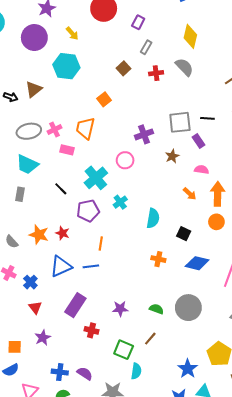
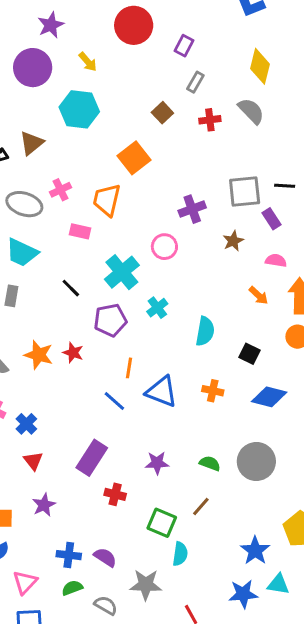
orange square: (104, 99) -> (134, 158), size x1.5
pink cross: (55, 129) -> (61, 190), moved
gray ellipse: (29, 131) -> (24, 204), turned 30
blue triangle: (61, 266) -> (162, 392), moved, turned 45
blue line: (91, 266) -> (114, 401), turned 49

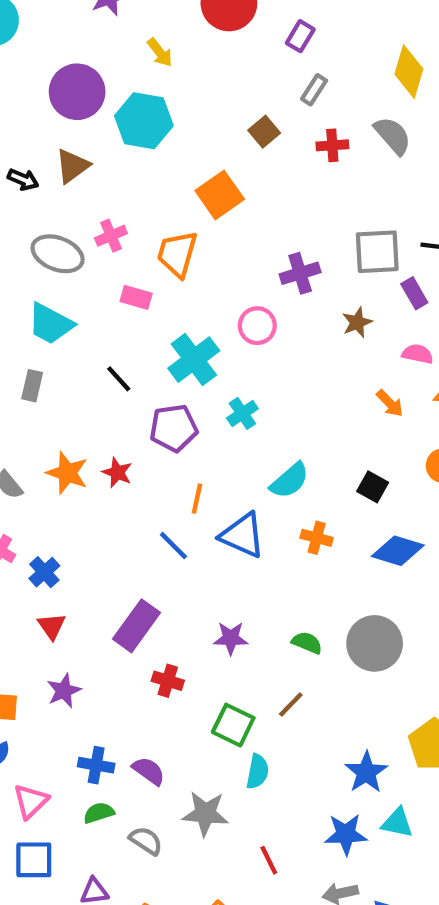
purple circle: (33, 68) -> (77, 92), moved
cyan semicircle: (205, 331) -> (290, 481), moved, turned 36

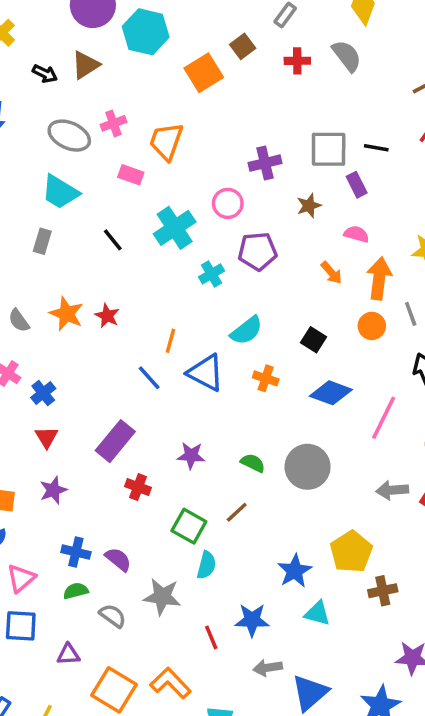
orange square: (220, 195) -> (204, 73), moved
purple pentagon: (174, 428) -> (257, 251), moved
blue star: (346, 834) -> (252, 620), moved

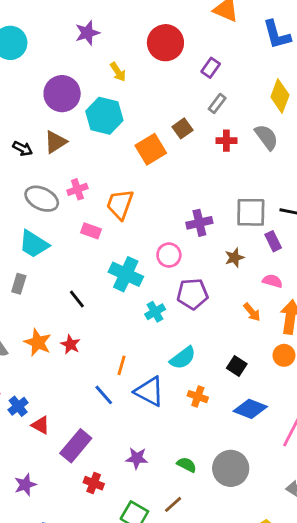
cyan cross: (175, 228) -> (126, 274), turned -32
black line: (113, 240) -> (77, 299), moved
red triangle: (47, 437) -> (41, 425), moved, turned -30

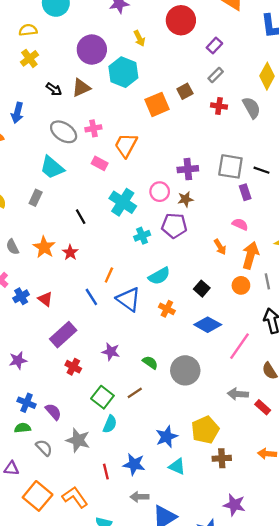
brown star: (234, 258) -> (185, 199), moved
red triangle: (41, 425) -> (45, 299), moved

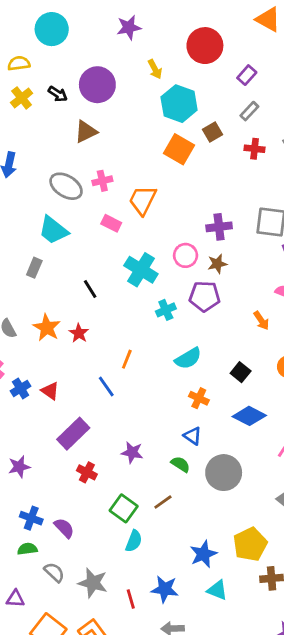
cyan hexagon: (123, 72) -> (179, 104), moved
black arrow: (54, 89) -> (58, 94), moved
orange square: (157, 104) -> (179, 149), turned -35
blue triangle: (129, 299) -> (193, 436), moved, size x0.6
gray star: (78, 440) -> (93, 583), moved

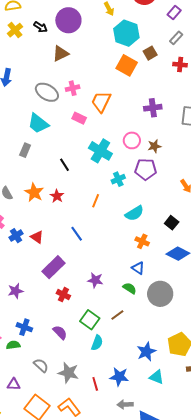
purple cross: (219, 227) -> (153, 108), moved
orange line: (127, 359) -> (96, 201), moved
purple semicircle: (64, 528) -> (60, 332), moved
green semicircle: (27, 549) -> (13, 345), moved

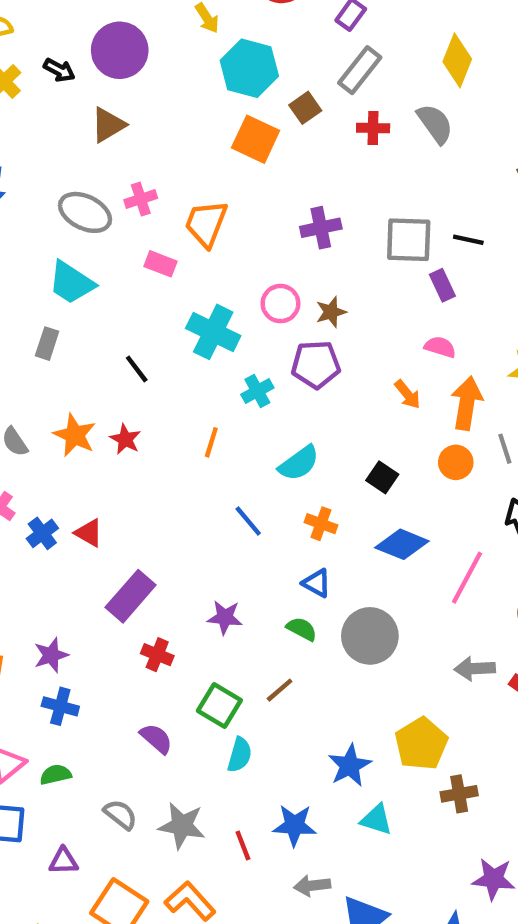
gray rectangle: (176, 38) -> (360, 70), size x1.5
blue line: (77, 234) -> (248, 521), moved
blue cross: (24, 327) -> (60, 706), moved

